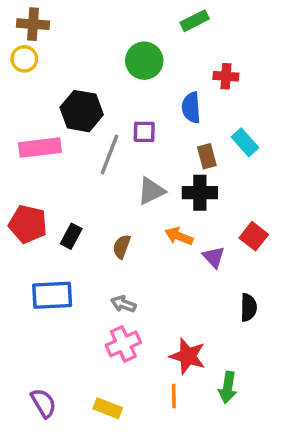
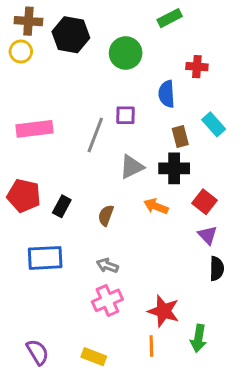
black hexagon: (82, 111) -> (71, 35), moved
red square: (254, 236) -> (205, 202), moved
purple triangle: (214, 257) -> (208, 235), moved

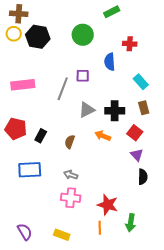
black hexagon: (71, 35) -> (38, 37), moved
brown rectangle: (180, 136) -> (144, 108), moved
pink cross: (107, 300) -> (71, 198), turned 30

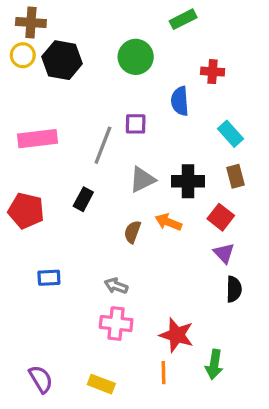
black rectangle: (41, 136) -> (83, 199), moved
brown semicircle: (70, 142) -> (132, 232), moved
blue rectangle: (30, 170) -> (49, 278), size x0.6

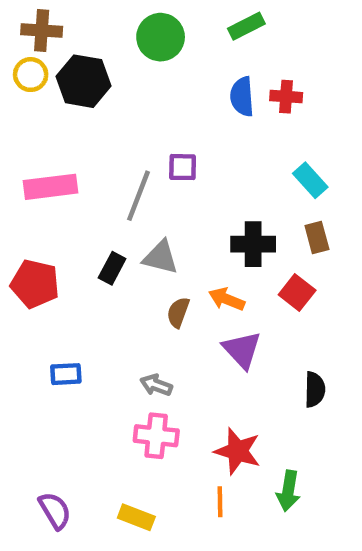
green circle: (136, 57) -> (161, 37), moved
blue semicircle: (180, 101) -> (242, 97), moved
gray triangle: (142, 180) -> (161, 257), moved, turned 40
purple triangle: (224, 253) -> (242, 350), moved, size x1.4

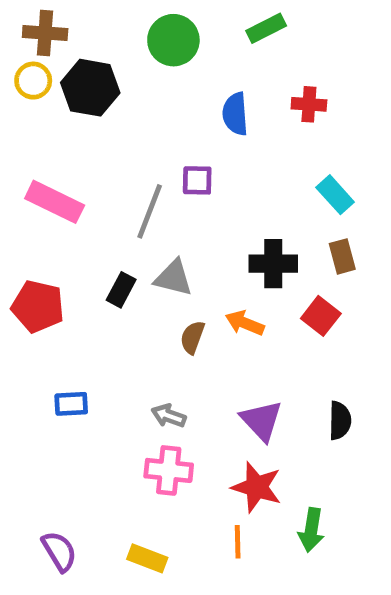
blue semicircle: (242, 97) -> (235, 114), moved
pink rectangle: (50, 187) -> (55, 202), turned 33
purple triangle: (242, 350) -> (261, 421), moved

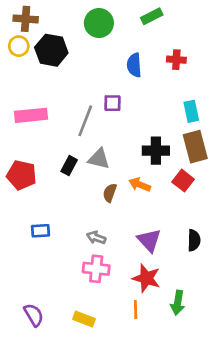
cyan rectangle: (335, 195) -> (191, 111), turned 30
pink rectangle: (55, 202) -> (31, 115), turned -32
brown rectangle: (342, 256) -> (195, 147), size x1.6

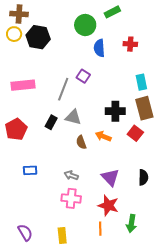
green circle: (99, 23) -> (85, 25), moved
purple square: (112, 103) -> (83, 76), turned 32
red pentagon: (21, 175) -> (16, 129), turned 30
brown semicircle: (110, 193) -> (81, 142), turned -40
yellow rectangle: (84, 319) -> (62, 236), turned 63

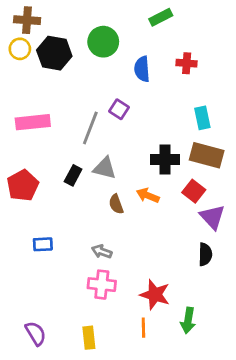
green circle: (85, 25) -> (103, 42), moved
brown rectangle: (144, 108) -> (207, 155), turned -60
purple triangle: (110, 177) -> (212, 217), moved

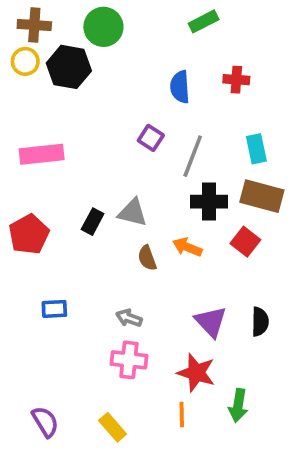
green circle: (103, 42) -> (103, 27), moved
gray line: (90, 128) -> (193, 156), moved
purple triangle: (212, 217) -> (211, 322), moved
yellow rectangle: (89, 338) -> (113, 427), turned -35

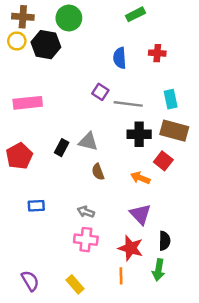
gray line: (193, 156) -> (128, 104), turned 76
orange arrow: (187, 247) -> (140, 178), moved
black semicircle: (260, 322) -> (165, 241), moved

